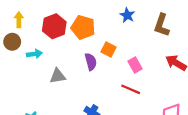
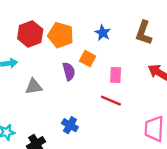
blue star: (127, 15) -> (103, 33), moved
pink rectangle: (135, 65) -> (116, 75), turned 32

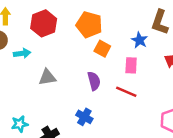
blue star: (103, 33) -> (139, 40), moved
orange pentagon: (61, 35) -> (89, 25), moved
purple semicircle: (69, 71) -> (94, 81), moved

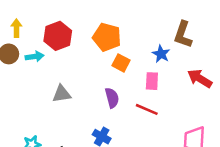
cyan arrow: (22, 53) -> (35, 57), moved

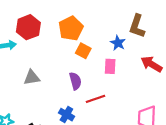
orange pentagon: (107, 37) -> (71, 28), turned 30
red line: (147, 109) -> (96, 99), moved, turned -42

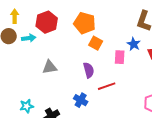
orange pentagon: (71, 28) -> (85, 23), turned -30
blue star: (118, 43) -> (134, 44), moved

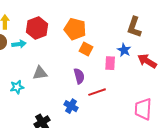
cyan star: (27, 106) -> (17, 87), moved

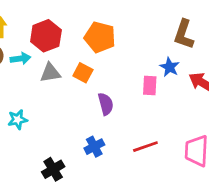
orange square: (86, 49) -> (83, 73), moved
gray triangle: (40, 73) -> (50, 73), moved
red line: (97, 92) -> (145, 147), moved
blue cross: (71, 106) -> (94, 147), turned 32

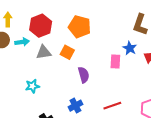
cyan star: (18, 120) -> (32, 86), moved

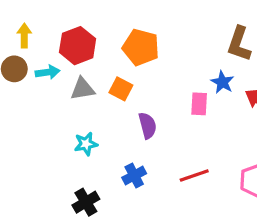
cyan star: (32, 86) -> (86, 144), moved

